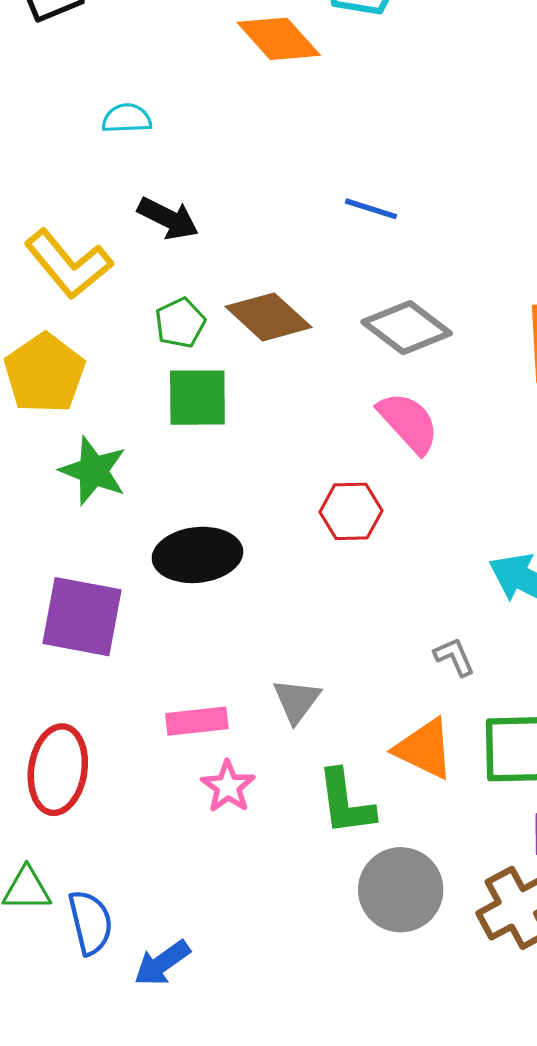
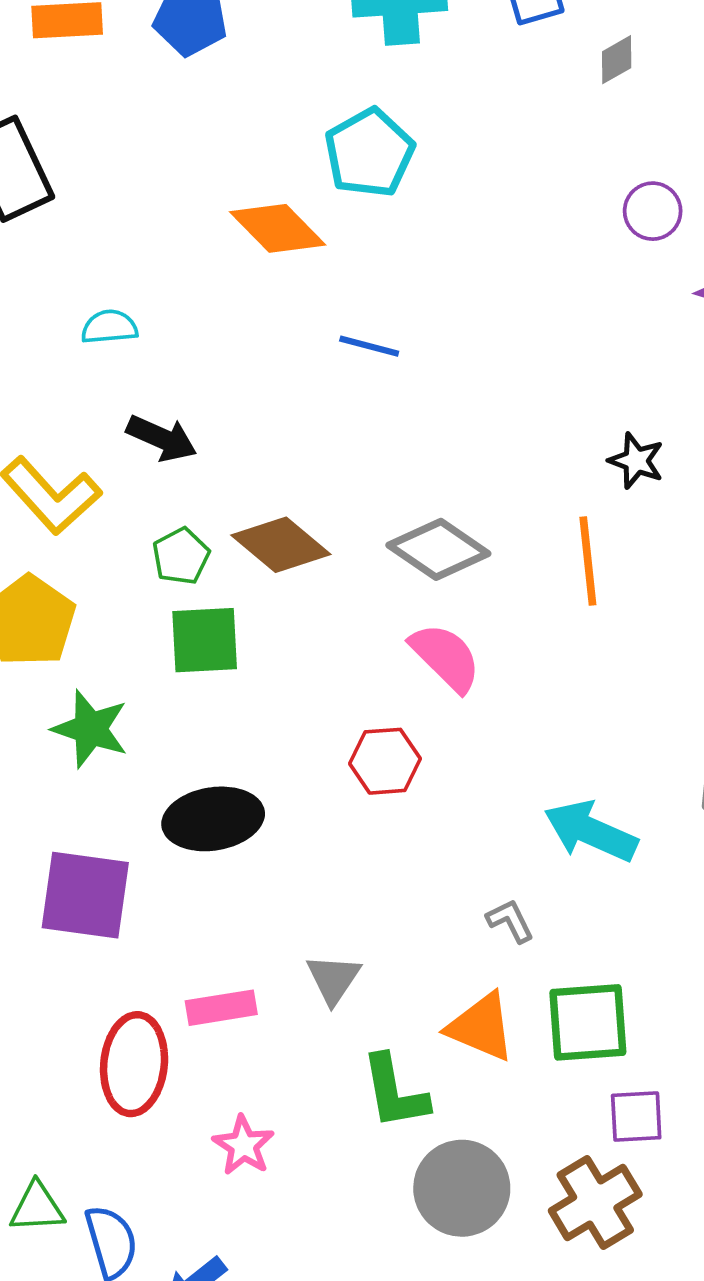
blue line: (371, 209) -> (369, 346), moved
red ellipse: (58, 770) -> (134, 1064), moved
pink star: (228, 787) -> (243, 1145), moved

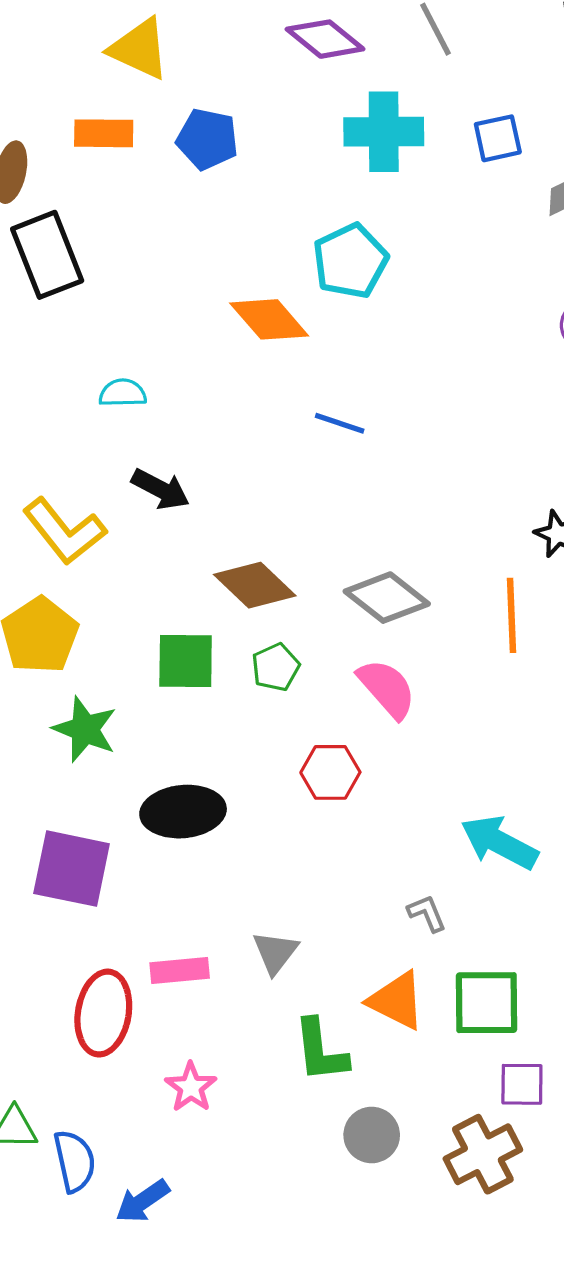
green pentagon: (181, 556) -> (276, 667), moved
gray circle: (462, 1188) -> (372, 1135), size x0.7

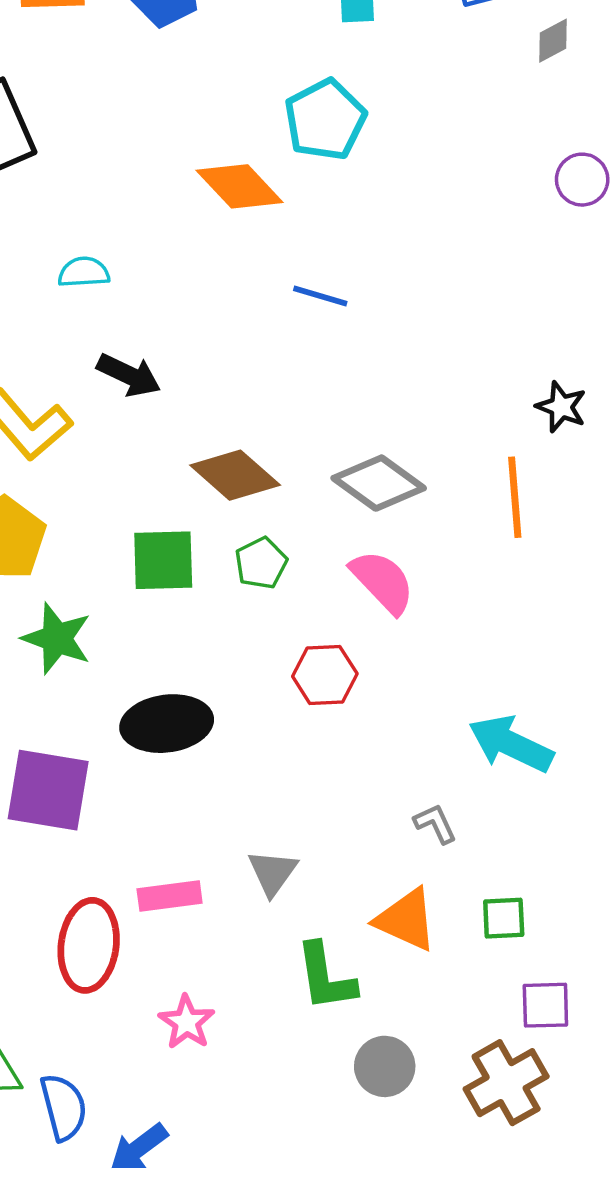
green square: (486, 1003) -> (504, 918), size x0.6

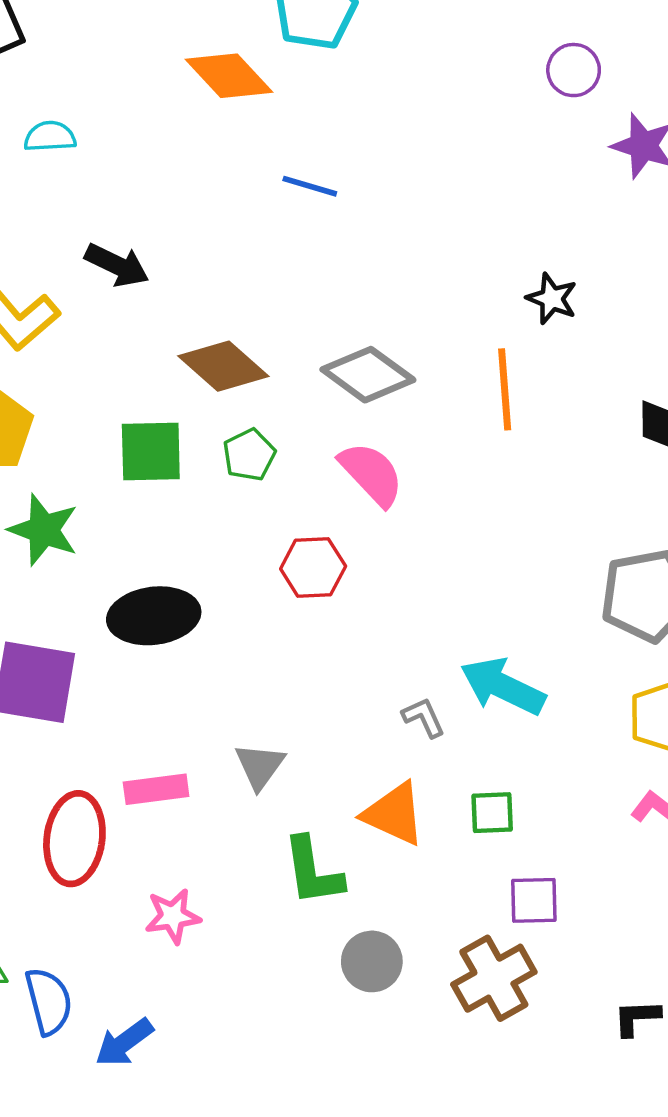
cyan semicircle: (84, 272) -> (50, 137), moved
cyan arrow: (511, 744) -> (503, 686), moved
pink star: (187, 1022) -> (173, 916), turned 30

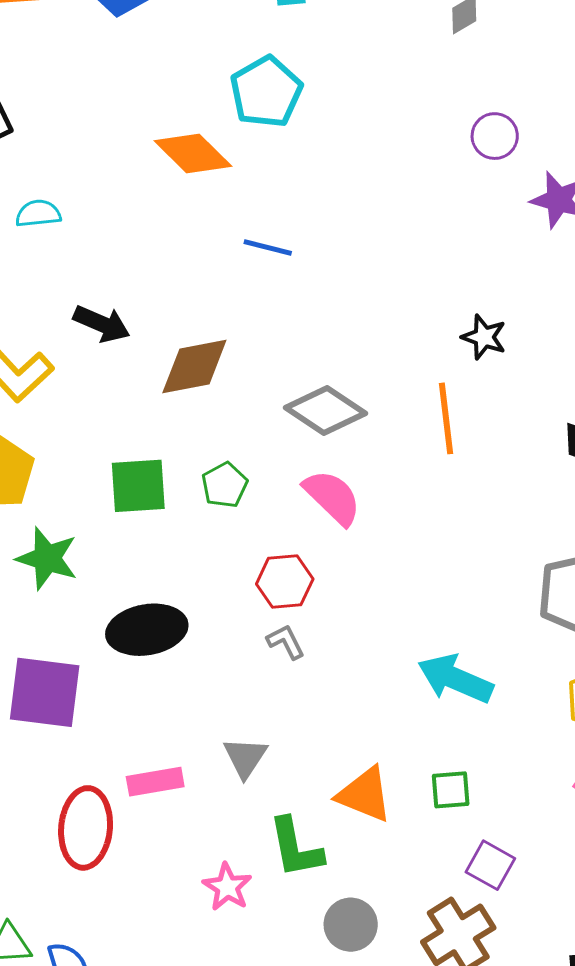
brown diamond: (223, 366) -> (194, 367), moved, turned -50
gray L-shape: (424, 717) -> (286, 642), moved
purple square: (534, 900) -> (490, 865), turned 33
pink star: (173, 916) -> (227, 887), moved, turned -30

